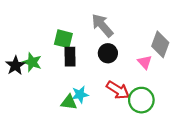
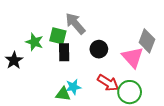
gray arrow: (102, 25) -> (75, 24), moved
green star: (32, 62) -> (34, 42), moved
pink triangle: (145, 62) -> (133, 57), size x1.6

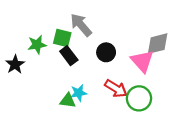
gray diamond: (147, 41) -> (158, 44), turned 55
green star: (34, 42) -> (37, 45), turned -30
black rectangle: (64, 52) -> (69, 56), turned -36

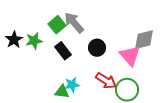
green square: (62, 38) -> (57, 25), moved, turned 36
black star: (15, 64) -> (14, 40), moved

